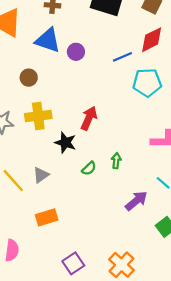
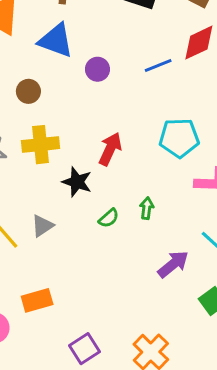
purple circle: (76, 52) -> (97, 69), moved
cyan pentagon: (147, 83) -> (179, 138), moved
orange rectangle: (47, 217) -> (37, 300), moved

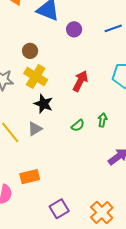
brown circle: (28, 91) -> (30, 51), moved
yellow cross: (41, 145) -> (36, 76), turned 35
black star: (77, 182) -> (43, 104), moved

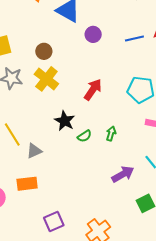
black star: (43, 104) -> (65, 121), moved
gray triangle: (35, 129) -> (34, 151), moved

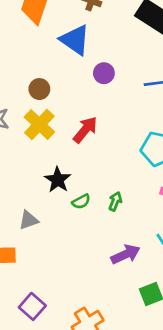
red arrow: (93, 90) -> (85, 130), moved
gray triangle: (34, 151) -> (29, 220), moved
purple square: (54, 221) -> (32, 306), turned -30

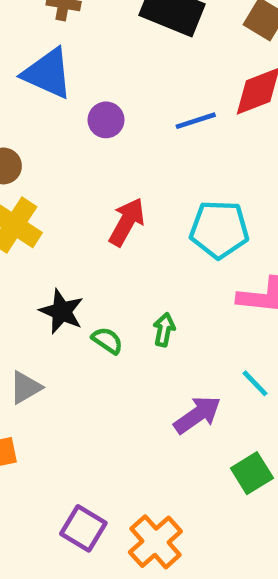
red arrow: (85, 130) -> (127, 222), moved
green semicircle: (81, 202) -> (107, 340), turned -108
purple square: (32, 306) -> (83, 528), moved

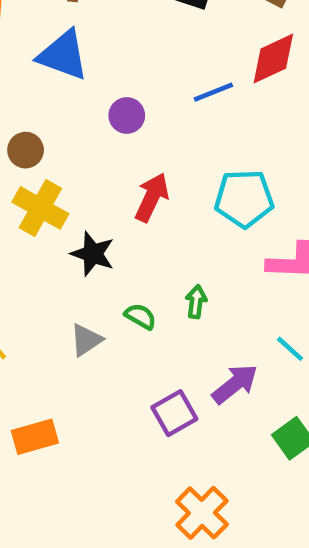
purple circle: (106, 120) -> (127, 116), moved
black star: (62, 311) -> (93, 254), moved
gray triangle: (25, 387) -> (86, 340), moved
purple square: (83, 528) -> (174, 413), moved, turned 33

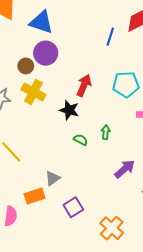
blue line: (213, 92) -> (110, 37), turned -48
purple circle: (127, 116) -> (46, 53), moved, size x1.5
black star: (93, 254) -> (69, 110), moved
gray triangle: (86, 340) -> (53, 178), moved
purple square: (174, 413) -> (73, 207), moved

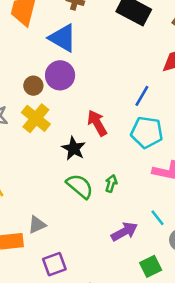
blue line: (110, 37) -> (142, 96), moved
red arrow: (84, 85) -> (97, 123), turned -65
green semicircle: (81, 140) -> (80, 186), size x1.6

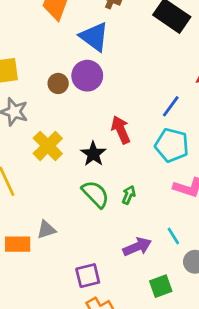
yellow cross: (36, 118) -> (48, 146), moved
purple square: (54, 264) -> (88, 276), moved

